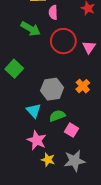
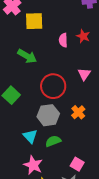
pink semicircle: (53, 12) -> (63, 40), moved
red circle: (63, 41) -> (53, 86), moved
pink square: (72, 130) -> (77, 164), moved

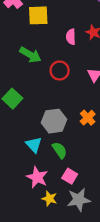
red circle: (53, 86) -> (60, 70), moved, size x0.7
green semicircle: (53, 141) -> (60, 150), turned 77
pink square: (77, 164) -> (70, 176), moved

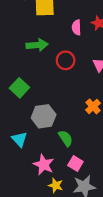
green arrow: (30, 55) -> (37, 45), turned -35
gray hexagon: (54, 121) -> (44, 116), moved
cyan triangle: (34, 145) -> (19, 139), moved

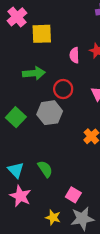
gray hexagon: (44, 116) -> (50, 113), moved
green semicircle: (66, 138) -> (45, 169), moved
pink star: (44, 165) -> (20, 196), moved

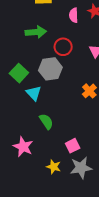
cyan triangle: (16, 170) -> (34, 93), moved
pink square: (73, 195) -> (73, 146), turned 32

